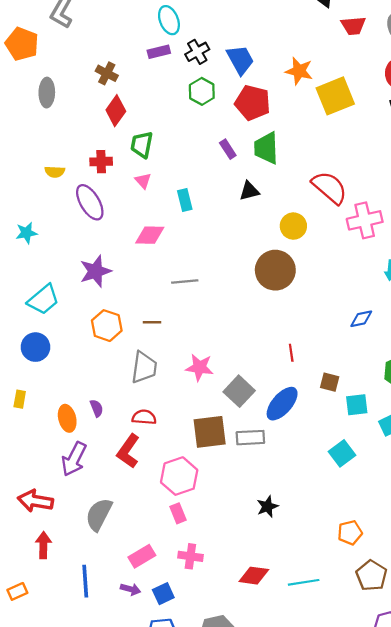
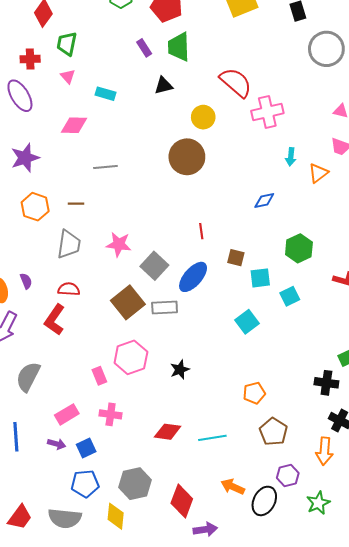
cyan rectangle: (185, 200) -> (105, 94), turned -60
brown square: (210, 432) -> (128, 302), turned -32
pink hexagon: (179, 476) -> (131, 357), moved

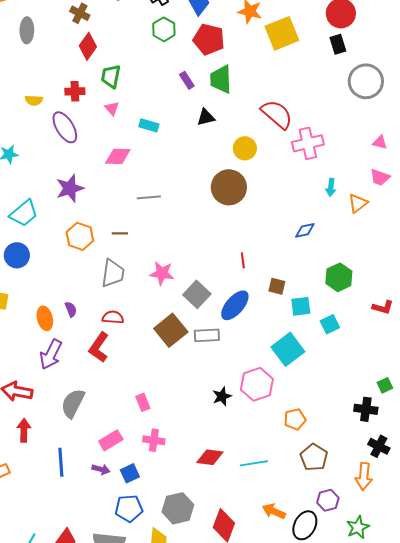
cyan square: (247, 322) -> (288, 349), size x1.4
pink hexagon: (131, 357) -> (257, 384), moved

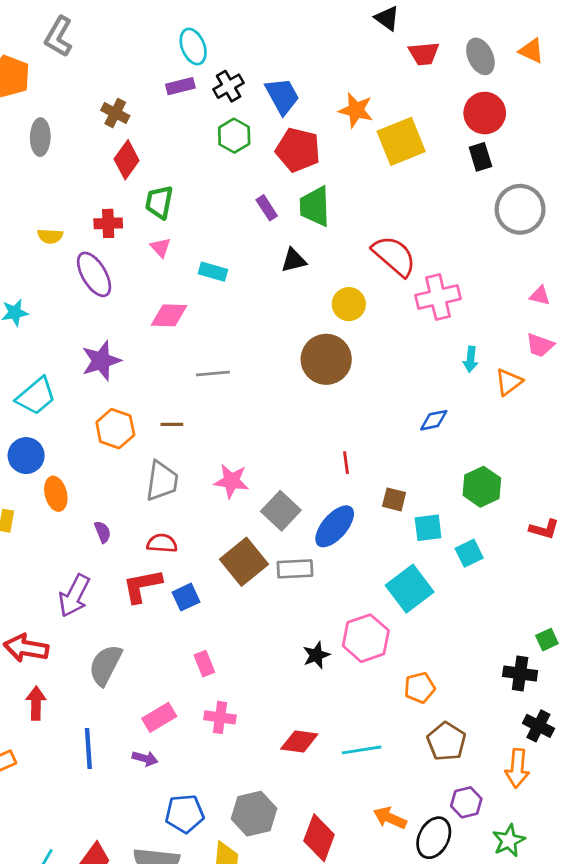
orange ellipse: (45, 318) -> (56, 494), moved
red L-shape: (99, 347) -> (142, 586), turned 44
blue square: (130, 473) -> (186, 597), moved

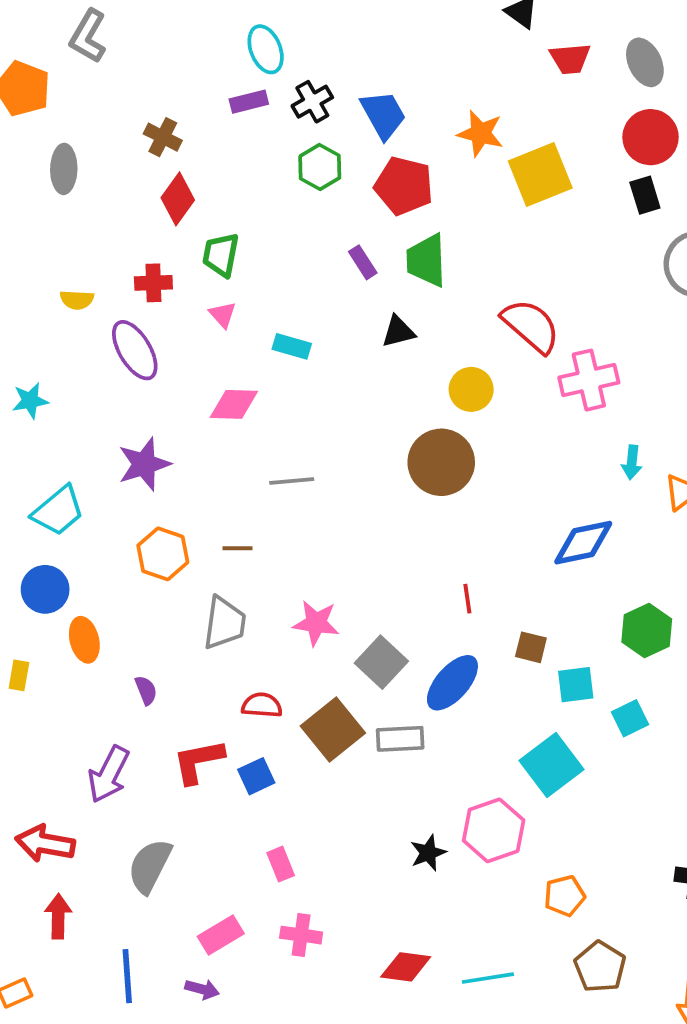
blue diamond: (434, 420) -> (583, 543), size x1.6
red semicircle: (162, 543) -> (262, 705), moved

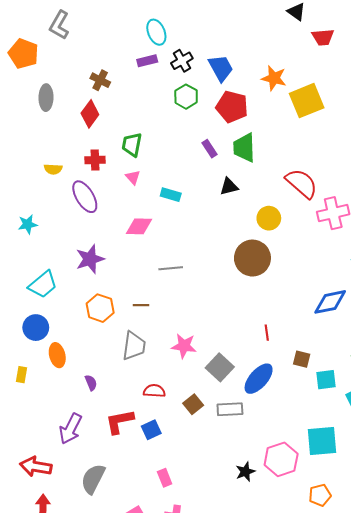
red diamond: (178, 199) -> (90, 114), moved
brown square: (333, 729) -> (193, 404), size x0.6
cyan square: (551, 765) -> (322, 441), moved, turned 32

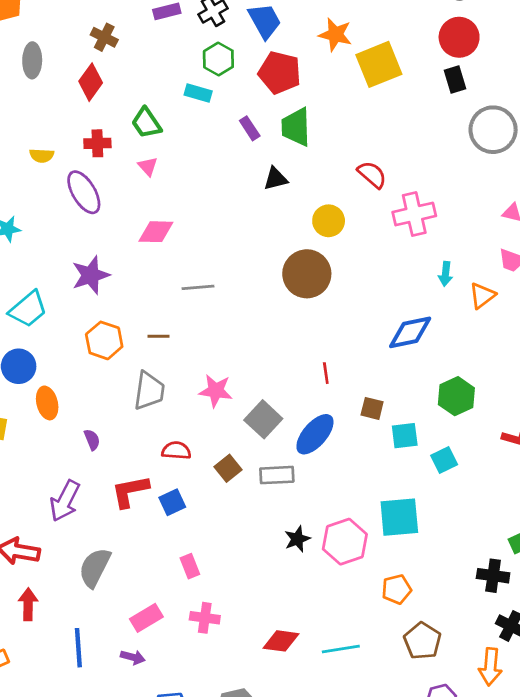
green trapezoid: (132, 145) -> (146, 123), turned -45
red semicircle: (302, 183) -> (372, 175), size x0.7
cyan rectangle: (171, 195) -> (198, 93), moved
black star: (245, 472) -> (297, 539), moved

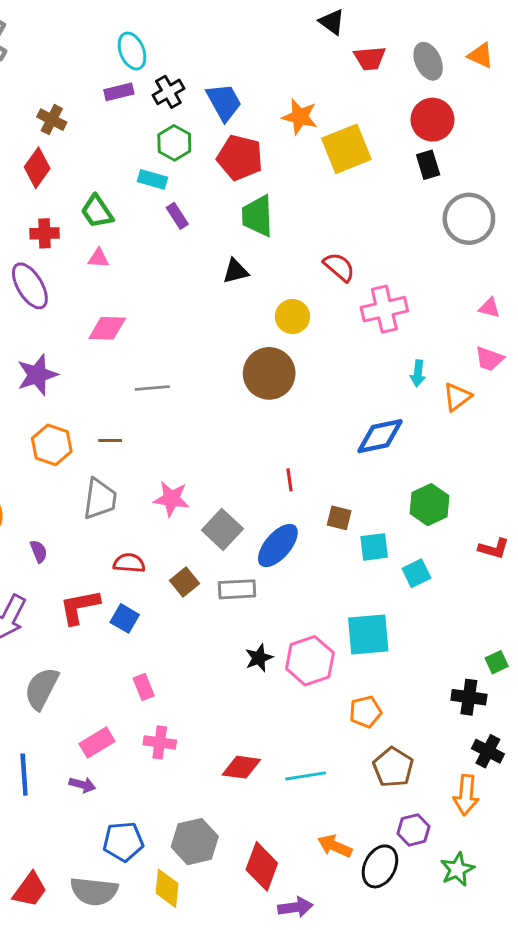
purple rectangle: (250, 128) -> (177, 216), moved
pink triangle: (148, 166) -> (98, 258), turned -45
blue square: (172, 502) -> (125, 618), turned -35

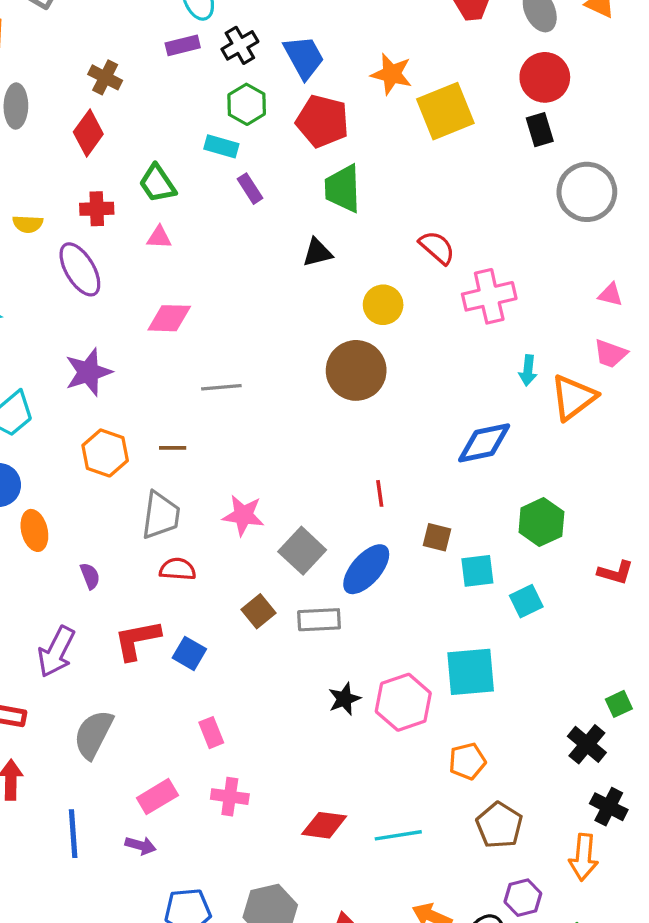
orange triangle: (457, 397) -> (573, 397), size x1.4
red semicircle: (129, 563) -> (178, 569), moved
black cross: (469, 697) -> (587, 744), turned 32

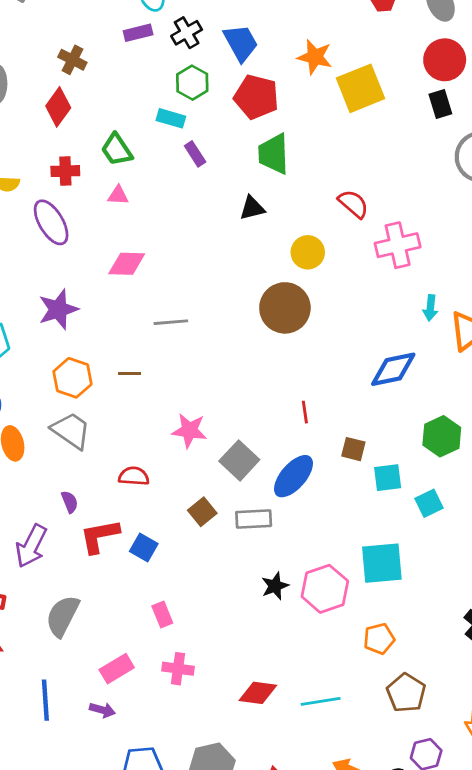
gray trapezoid: (161, 515) -> (71, 431), moved, turned -63
purple semicircle: (90, 576) -> (70, 502), moved

